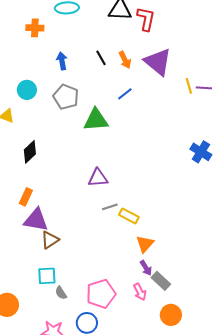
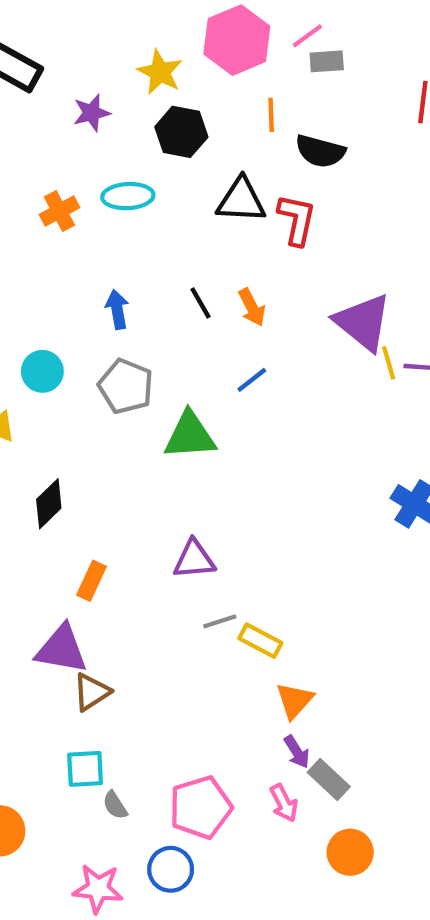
orange cross: (35, 28) -> (59, 211), moved, turned -30
purple triangle: (158, 62) -> (363, 322), moved
orange rectangle: (26, 197) -> (92, 581), moved

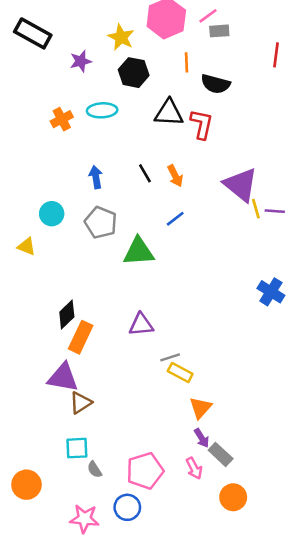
black diamond: (49, 504) -> (67, 315), moved
orange rectangle: (92, 581) -> (81, 337), size x1.4
gray line: (220, 621) -> (170, 357), moved

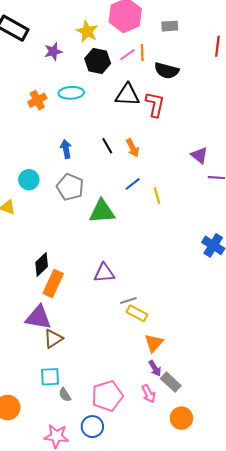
pink line: (208, 16) -> (127, 55), moved
purple triangle: (241, 185) -> (199, 155), moved, size x0.6
yellow line: (256, 209) -> (157, 196), moved

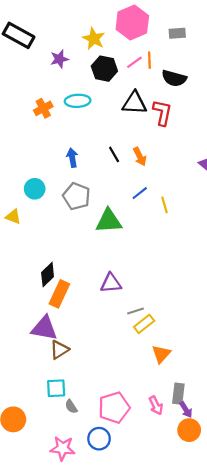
yellow rectangle: (137, 313) -> (144, 324), turned -66
purple arrow: (155, 368) -> (186, 410), moved
gray rectangle: (171, 382) -> (178, 394), turned 54

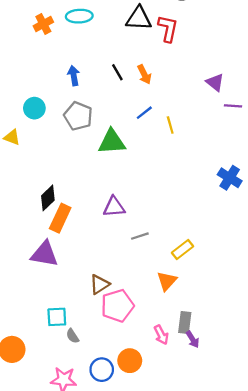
yellow rectangle: (144, 324) -> (183, 250), moved
brown triangle: (59, 350) -> (99, 284), moved
pink pentagon: (114, 408) -> (117, 306), moved
orange circle: (189, 430) -> (130, 361), moved

